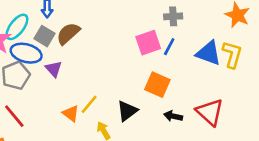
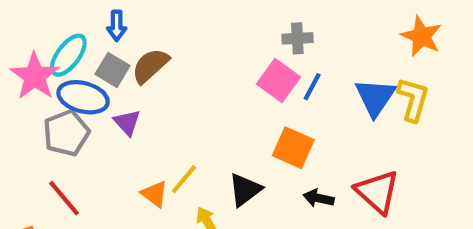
gray cross: (173, 16) -> (297, 38), moved
pink square: (148, 43) -> (279, 80), turned -35
blue triangle: (209, 53) -> (375, 97), turned 44

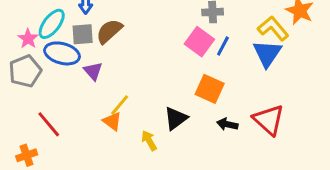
gray square: (112, 70) -> (83, 34), turned -35
pink star: (35, 76) -> (28, 39), size x0.6
yellow L-shape: (413, 99) -> (273, 28), moved, turned -56
gray pentagon: (66, 133) -> (25, 71), moved
yellow line: (184, 179) -> (120, 105), moved

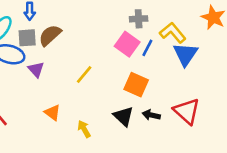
yellow L-shape: (273, 28) -> (173, 33), moved
yellow line: (120, 105) -> (84, 74), moved
black triangle: (176, 118) -> (123, 116), moved, turned -40

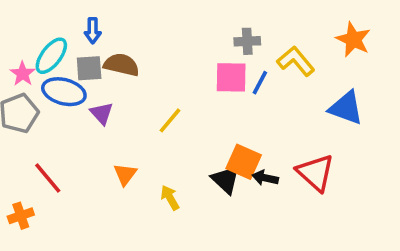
brown semicircle: (50, 35) -> (121, 65), turned 55
pink square: (127, 44) -> (231, 77), turned -35
blue triangle: (185, 54) -> (346, 108), moved, turned -44
orange square: (136, 85) -> (244, 162), moved
orange triangle: (52, 112) -> (125, 174), turned 30

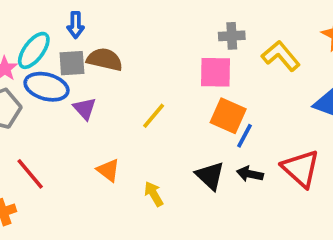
blue line: (260, 83) -> (244, 136), moved
orange square: (244, 162) -> (228, 116), moved
orange triangle: (125, 174) -> (108, 170), turned -30

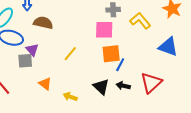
gray square: (72, 63) -> (25, 61), moved
orange square: (228, 116) -> (111, 54), turned -30
red triangle: (301, 168) -> (151, 83), turned 35
yellow arrow: (154, 194) -> (70, 97), turned -40

